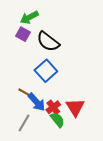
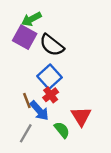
purple square: (23, 34) -> (25, 37), size x1.5
brown line: (25, 93) -> (27, 100), turned 40
red cross: (53, 107) -> (51, 95), moved

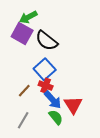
red cross: (51, 95) -> (46, 86), turned -32
brown line: (27, 100) -> (24, 91), turned 64
blue arrow: (39, 111) -> (53, 100), moved

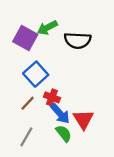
green arrow: (28, 17) -> (47, 28), moved
black semicircle: (47, 41) -> (78, 40), moved, turned -35
blue square: (45, 69) -> (36, 74), moved

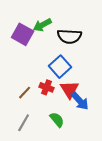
blue square: (36, 74) -> (60, 67), moved
blue arrow: (60, 114) -> (80, 101), moved
red triangle: (83, 119) -> (69, 89), moved

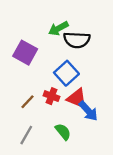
green arrow: (42, 25) -> (58, 28), moved
purple square: (23, 34) -> (25, 53), moved
red triangle: (69, 89) -> (77, 98), turned -36

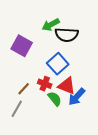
blue arrow: (88, 111) -> (77, 97), turned 84
green semicircle: (63, 132) -> (55, 99), moved
gray line: (26, 135) -> (17, 109), moved

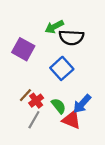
red cross: (45, 84) -> (36, 101), moved, turned 32
red triangle: (67, 86) -> (71, 120), moved
gray line: (17, 109) -> (34, 120), moved

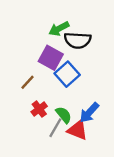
purple square: (23, 49) -> (51, 58), moved
brown line: (25, 95) -> (27, 82), moved
gray line: (34, 120) -> (55, 128), moved

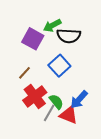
purple square: (51, 58) -> (33, 39), moved
red cross: (39, 109) -> (35, 96), size x1.6

